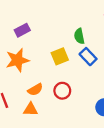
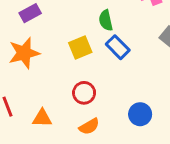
orange semicircle: (35, 90) -> (89, 126), moved

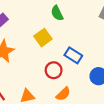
blue rectangle: (118, 47) -> (73, 55), moved

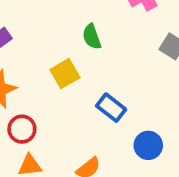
red circle: (54, 70) -> (22, 129), moved

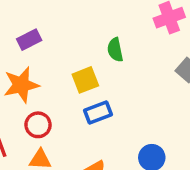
blue rectangle: (111, 108) -> (98, 113), moved, turned -68

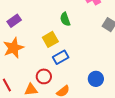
red circle: (38, 125) -> (44, 76), moved

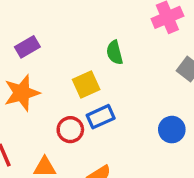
red circle: (44, 76) -> (70, 130), moved
blue circle: (96, 79) -> (172, 130), moved

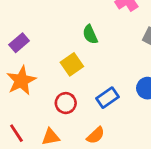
blue rectangle: (101, 117) -> (107, 98), moved

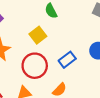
red circle: (66, 103) -> (35, 66), size x1.5

